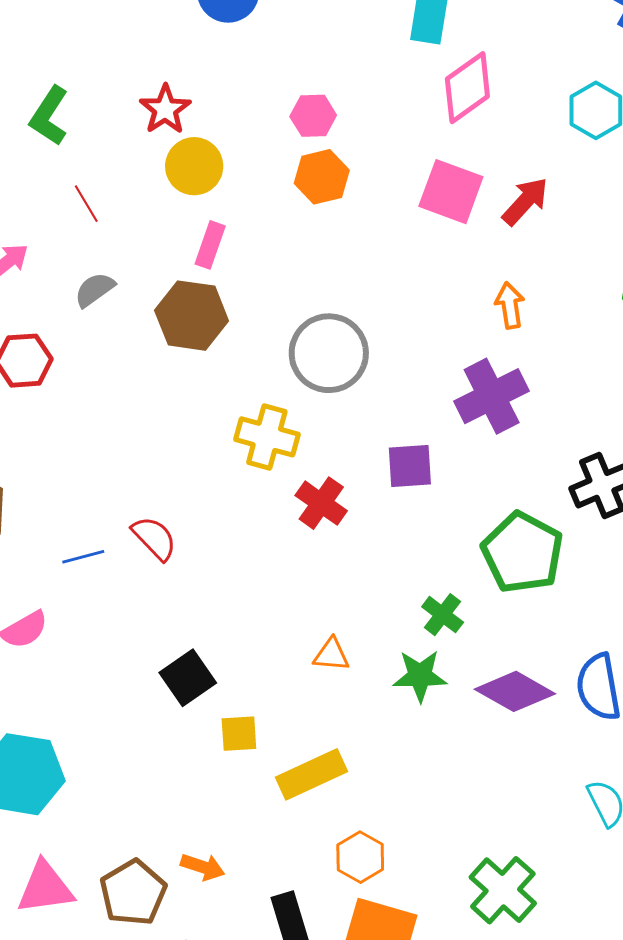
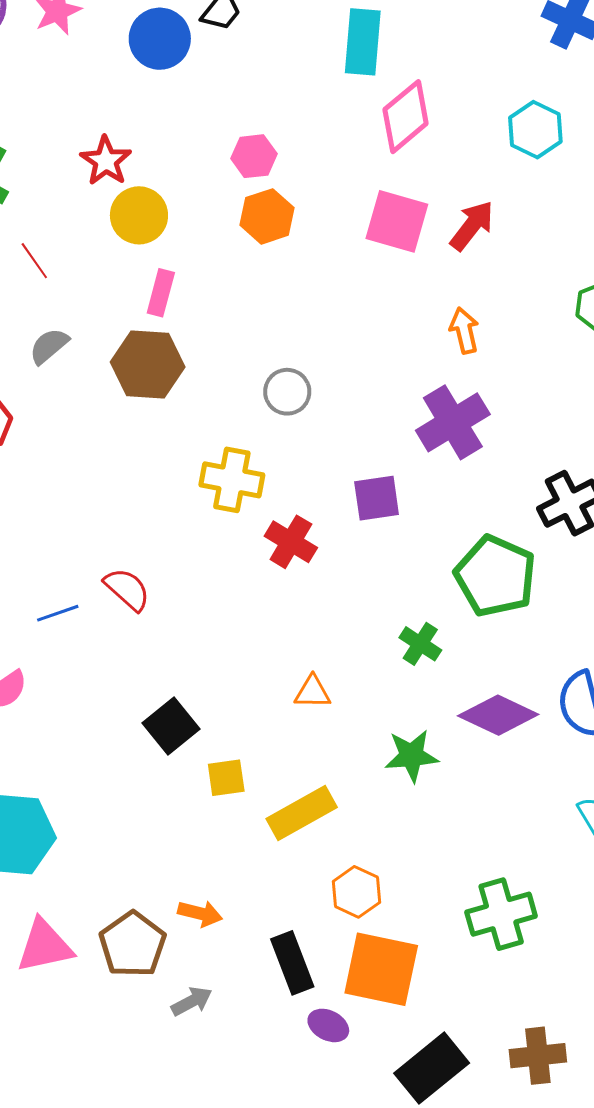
gray circle: (329, 353) -> (287, 392), size x0.6
green star: (420, 676) -> (412, 756), moved
green cross: (503, 890) -> (501, 914), turned 36

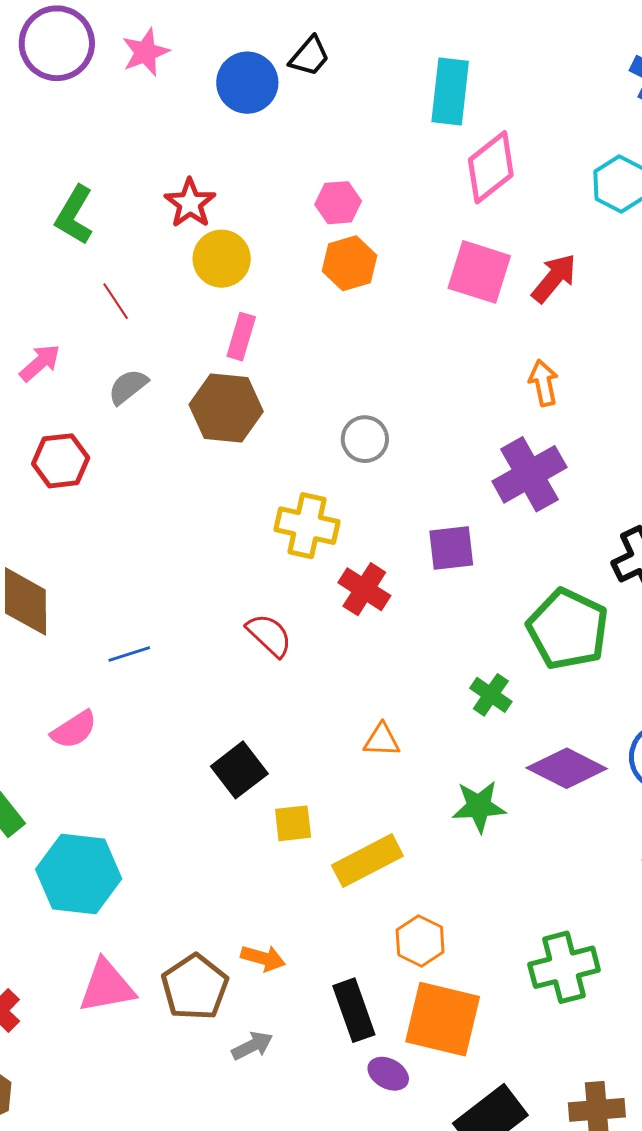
red semicircle: (127, 589) -> (269, 635), moved

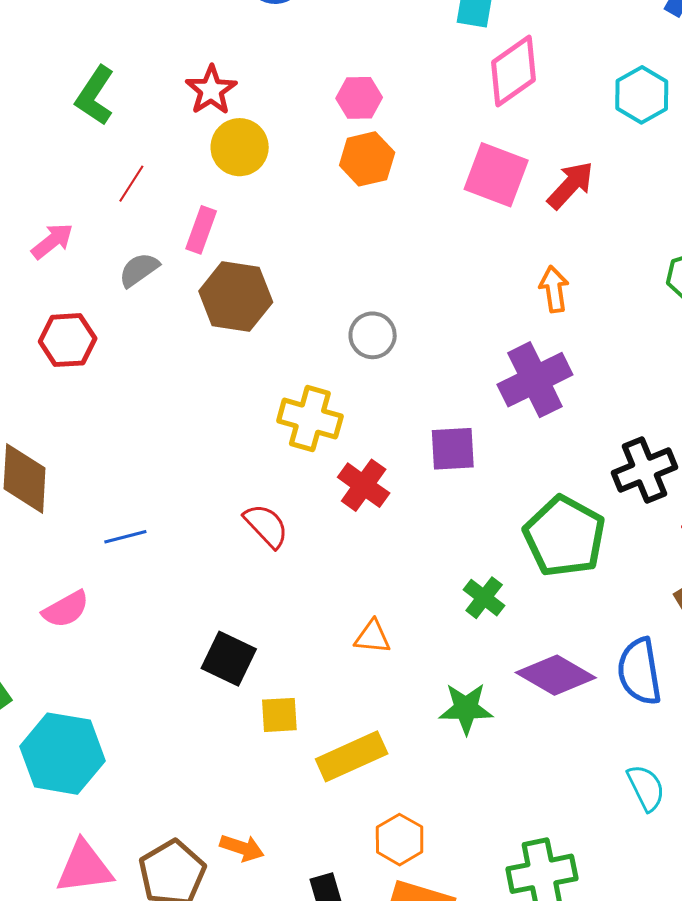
red line: (116, 301) -> (131, 184), turned 63
pink rectangle: (241, 337) -> (201, 230), moved
black square: (239, 770) -> (229, 659), turned -30

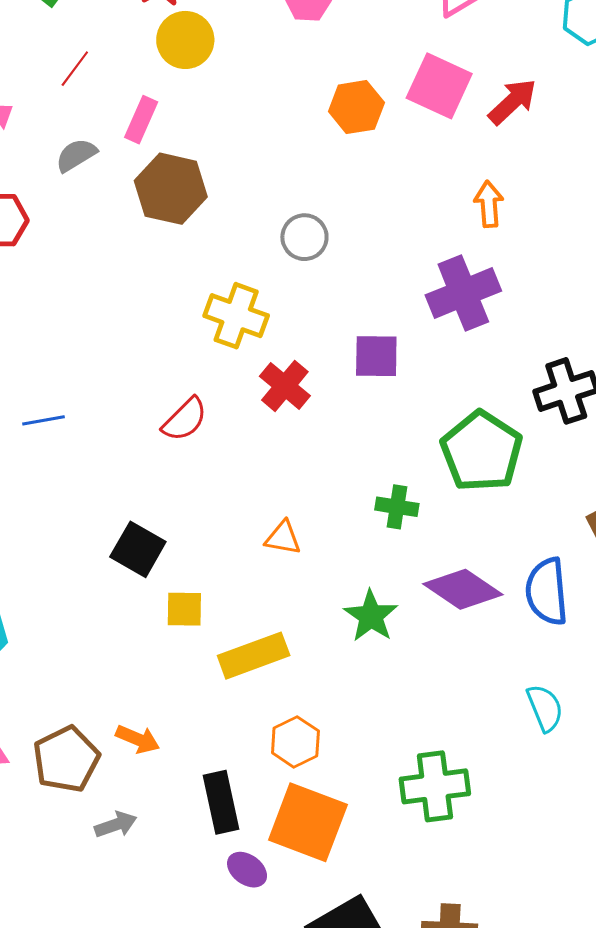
orange hexagon: (367, 159) -> (356, 107), moved
red semicircle: (266, 526) -> (185, 419), turned 84
green cross: (484, 598) -> (397, 507), turned -33
green star: (466, 708) -> (371, 616), turned 30

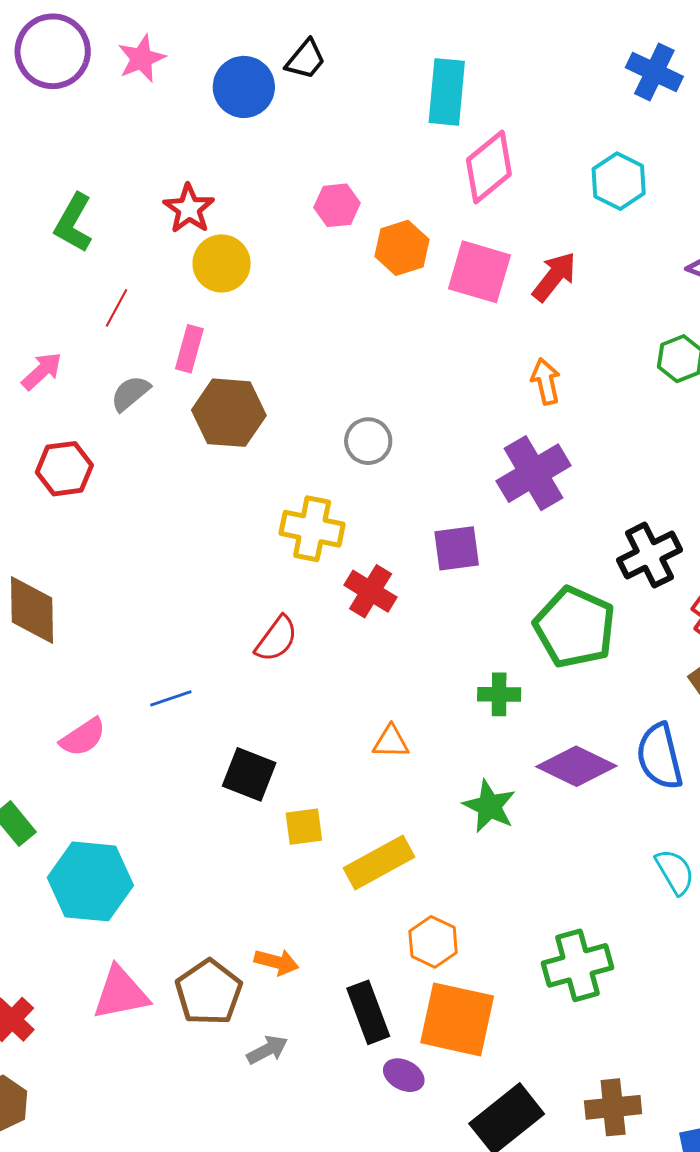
orange hexagon: (356, 107) -> (402, 248), moved
blue line: (43, 420) -> (171, 698), moved

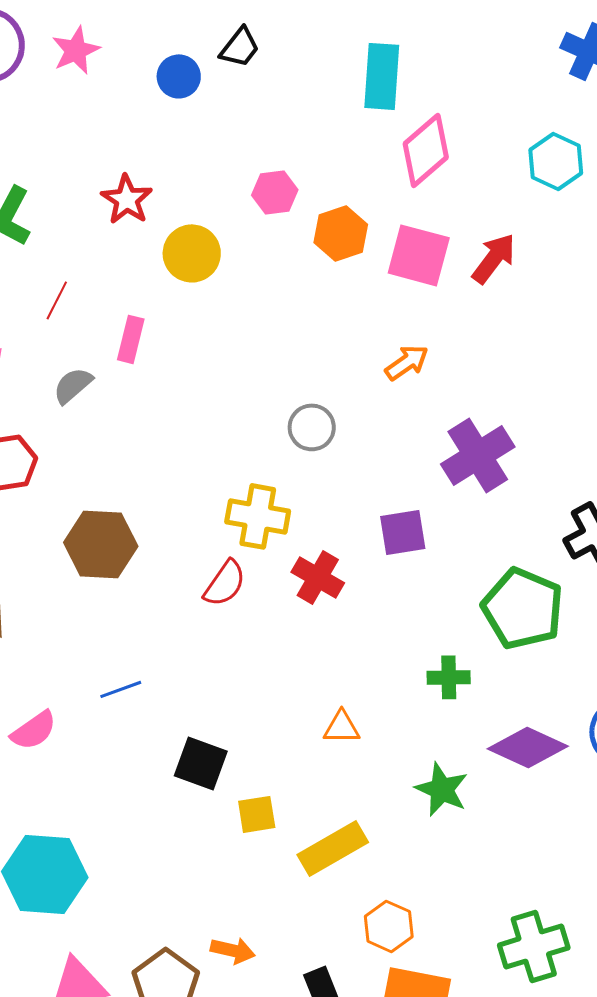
blue circle: (244, 87) -> (179, 76), size x0.7
yellow circle: (222, 263) -> (192, 253), moved
orange arrow: (546, 381) -> (407, 362), moved, turned 69
brown hexagon: (229, 413) -> (101, 544), moved
red semicircle: (276, 639) -> (225, 583), moved

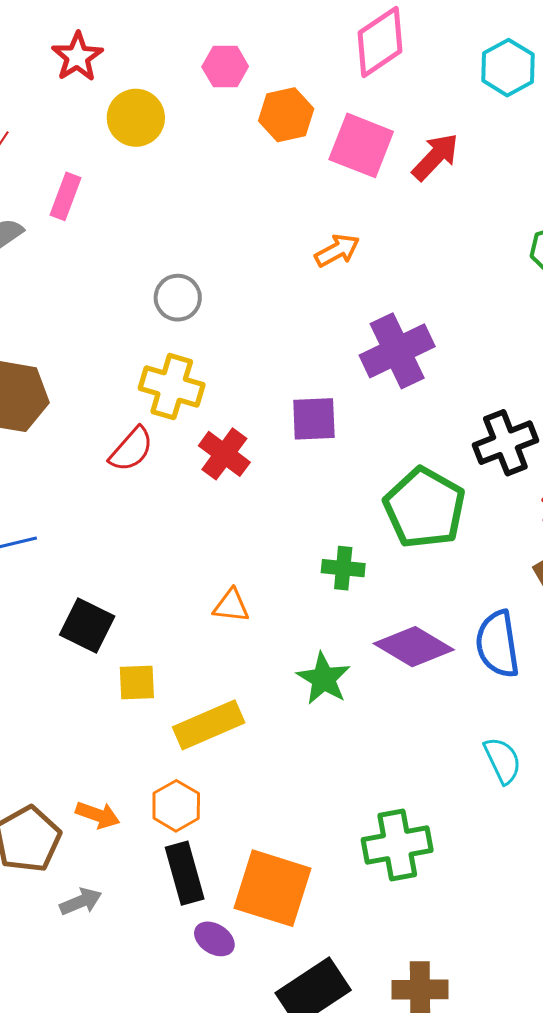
gray circle: (312, 427) -> (178, 298), moved
orange hexagon: (389, 926) -> (176, 806), moved

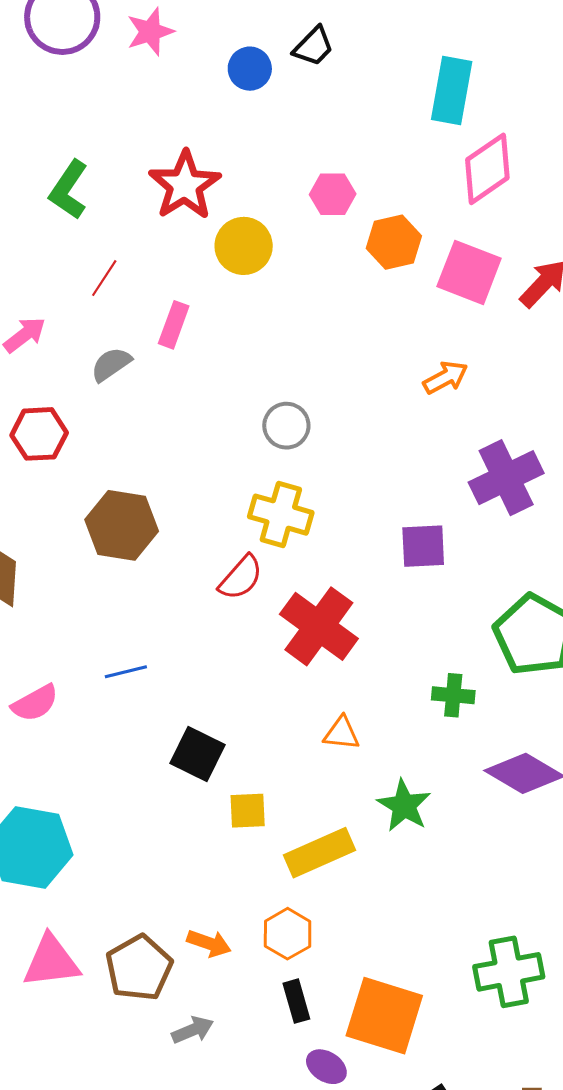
red star: (77, 57) -> (185, 185), size x1.4
red cross: (224, 454) -> (319, 626), moved, size x1.5
green star: (324, 679) -> (404, 806), moved
black rectangle: (185, 873) -> (296, 1001), size x0.7

